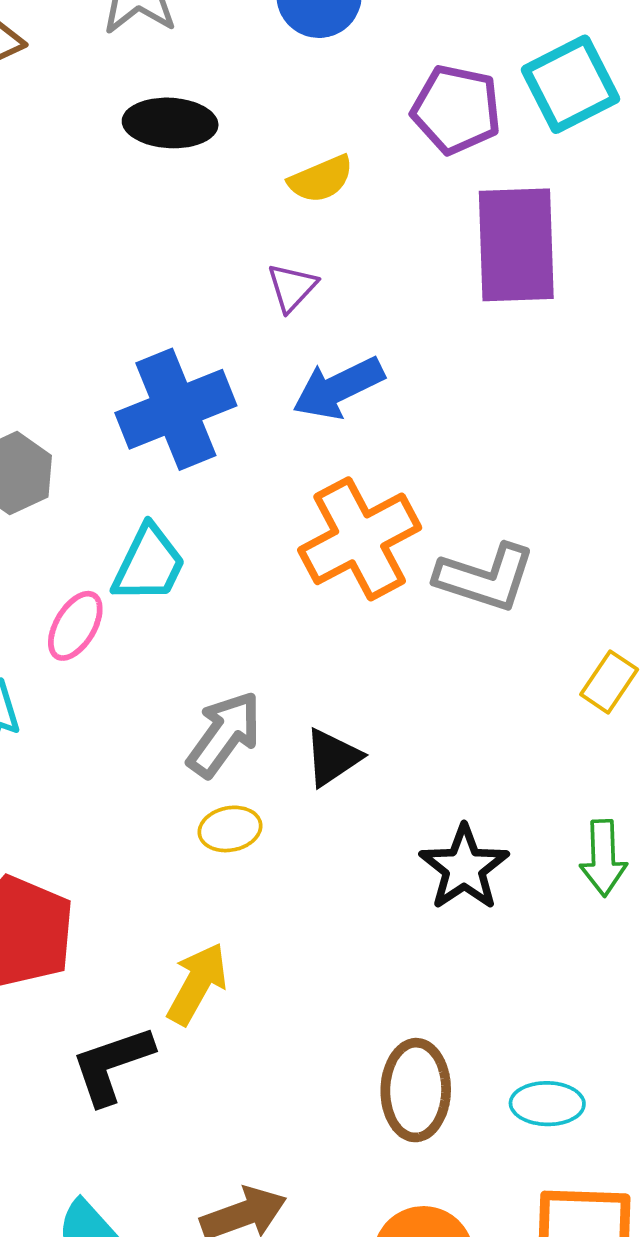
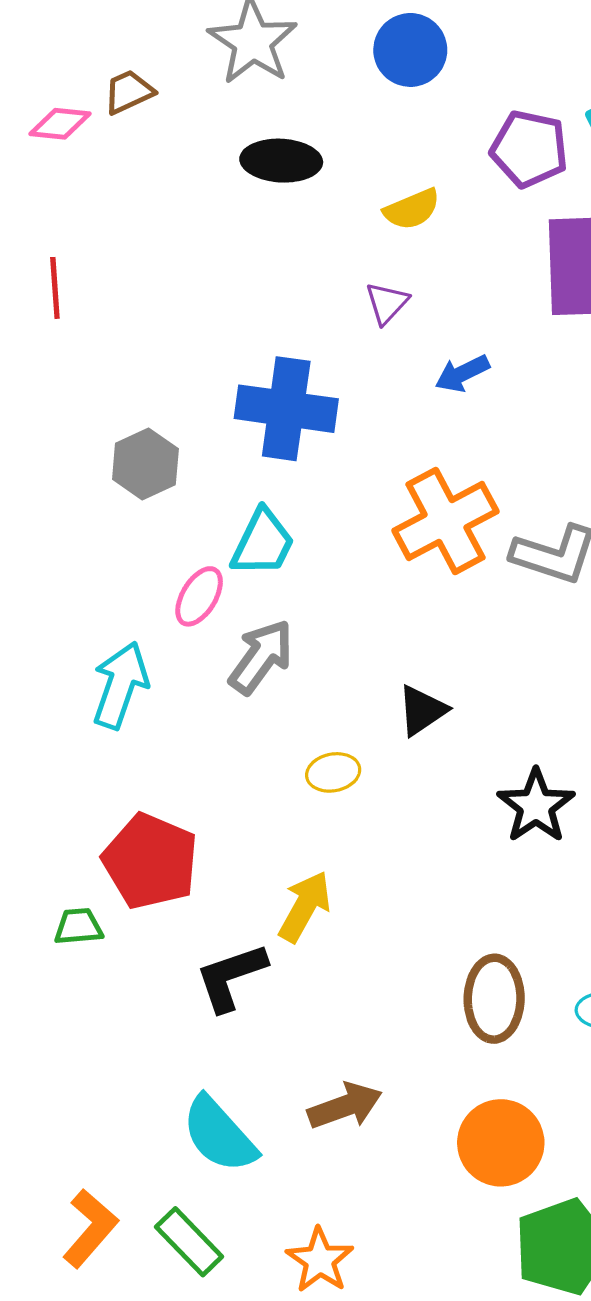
blue arrow: (338, 388) -> (462, 373), moved, size x0.7
blue cross: (176, 409) -> (286, 409), turned 30
gray arrow: (224, 734) -> (261, 657), moved

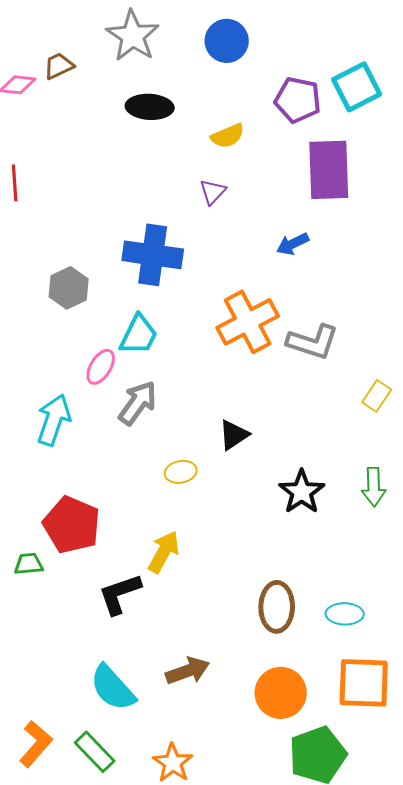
blue arrow: (462, 373) -> (293, 244), moved

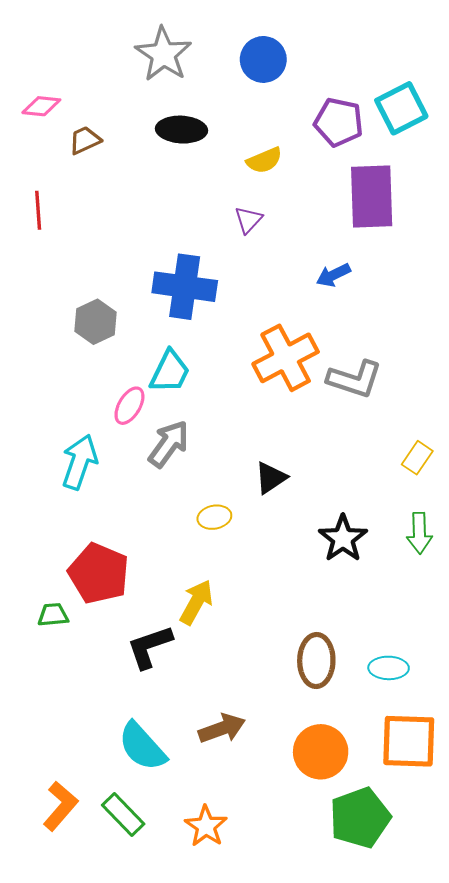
brown trapezoid: (59, 66) -> (85, 140), moved
yellow rectangle: (377, 396) -> (417, 458), moved

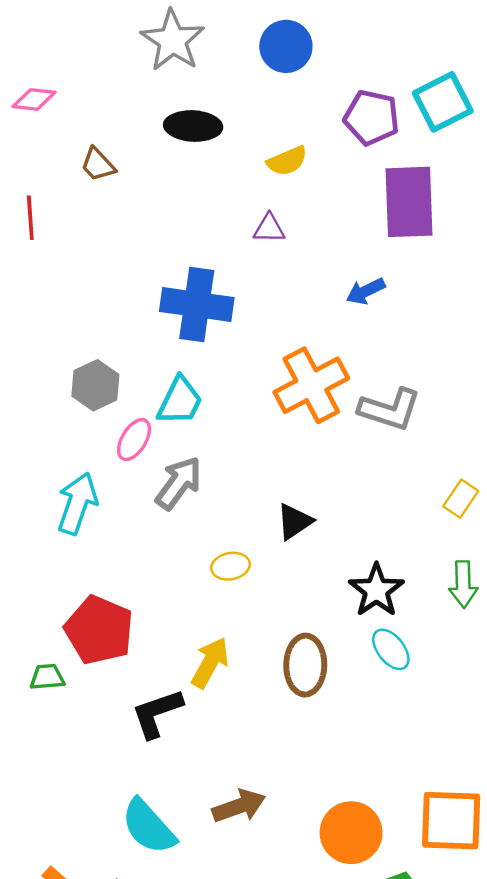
brown trapezoid: (85, 140) -> (98, 165), moved, turned -108
purple triangle: (248, 220) -> (269, 229), turned 48
gray hexagon: (95, 322) -> (95, 385), moved
brown ellipse: (316, 661) -> (305, 665), moved
cyan ellipse: (389, 668) -> (391, 649), moved, turned 51

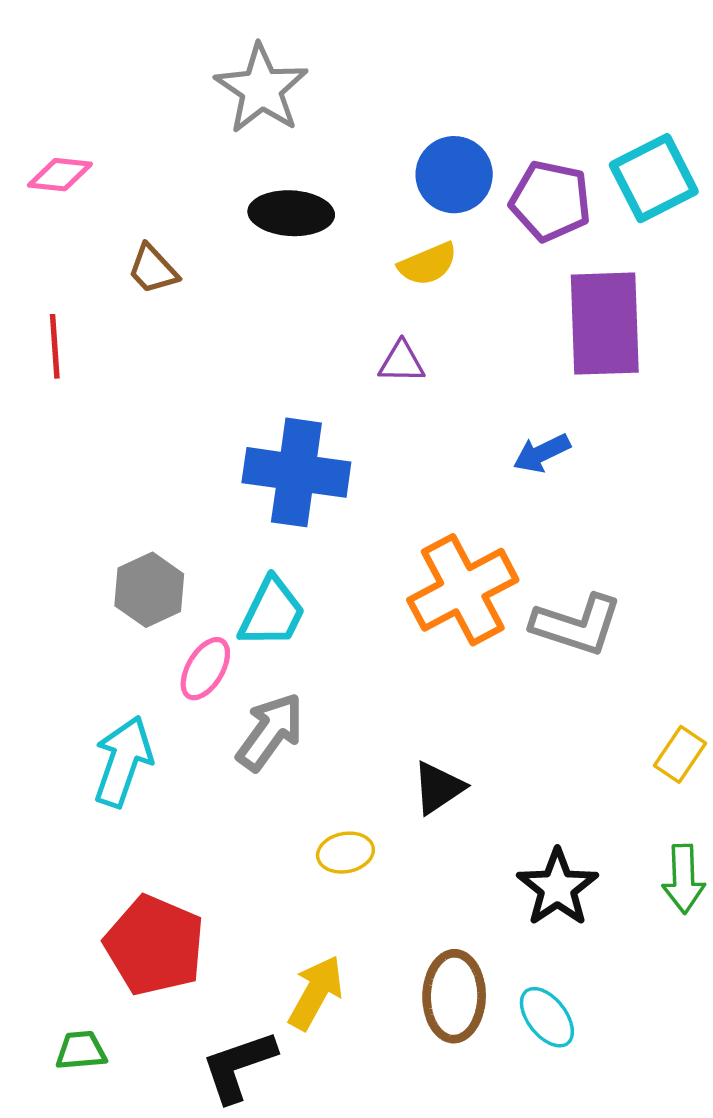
blue circle: (286, 46) -> (454, 175), moved
cyan ellipse: (391, 649) -> (547, 1017), moved
green trapezoid: (47, 677) -> (81, 1050), moved

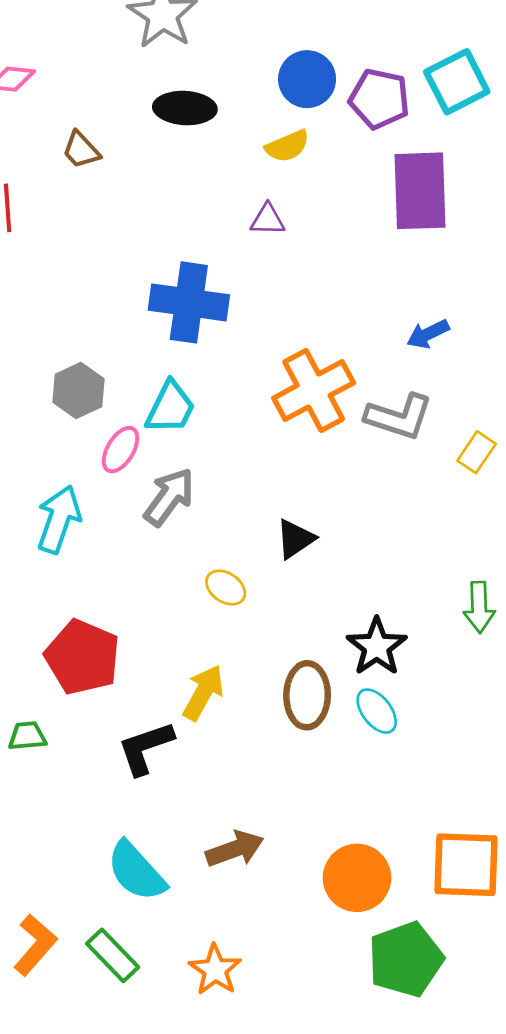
blue arrow: (542, 453) -> (428, 334), moved
yellow rectangle: (680, 754) -> (477, 452), moved
yellow ellipse: (345, 853) -> (226, 588), turned 45
black star: (557, 888) -> (377, 647), moved

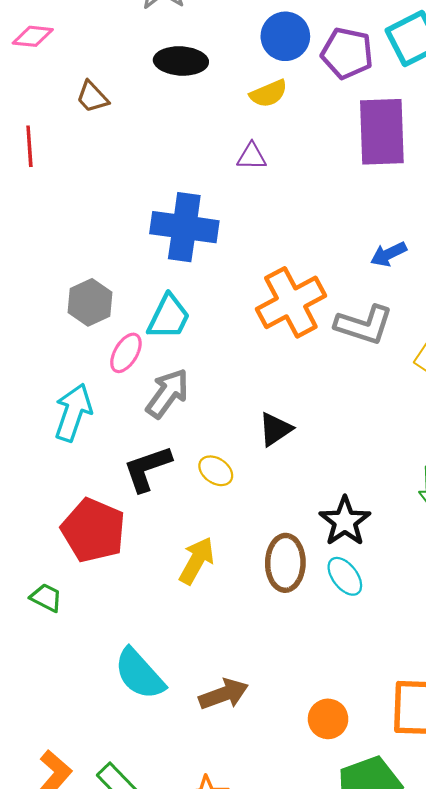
green trapezoid: (27, 736) -> (46, 598), turned 32
black L-shape: (145, 748) -> (147, 469), moved
cyan semicircle: (136, 871) -> (139, 674), moved
orange circle: (357, 878) -> (328, 719), size x0.7

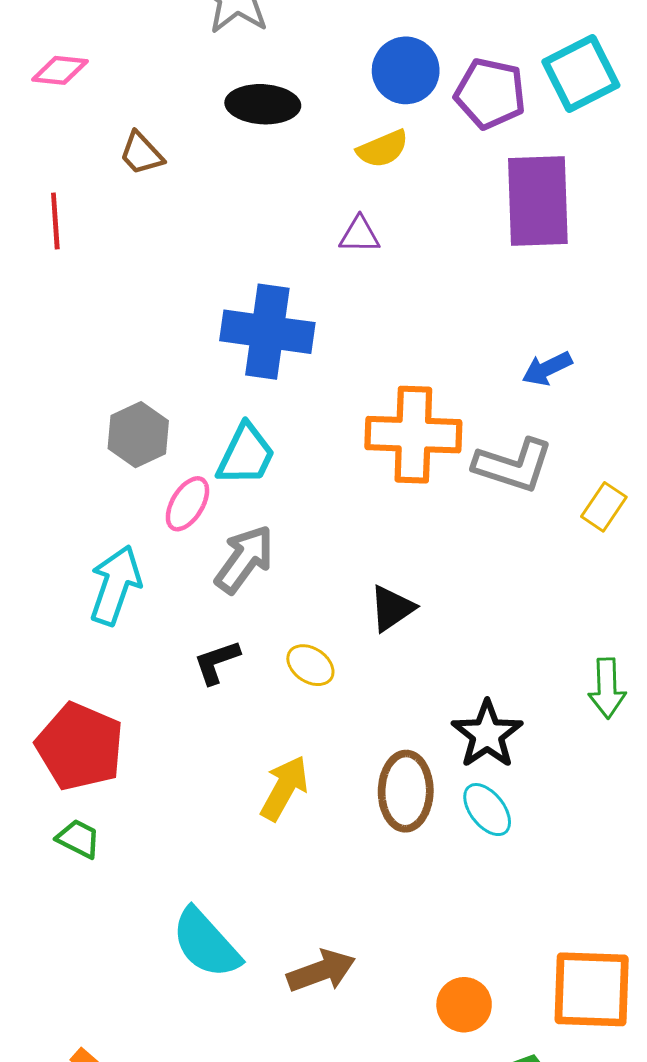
orange cross: (291, 302) -> (413, 435), turned 30
black L-shape: (147, 469) -> (217, 662), size x0.7
red pentagon: (93, 530) -> (80, 747), moved

